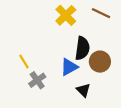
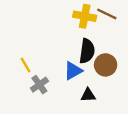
yellow cross: (66, 15) -> (85, 16), moved, turned -35
black triangle: (83, 90) -> (88, 95), turned -48

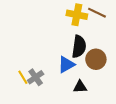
yellow line: (26, 65) -> (23, 77), moved

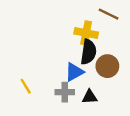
yellow cross: (77, 15) -> (86, 33), moved
gray cross: (36, 77) -> (65, 92), moved, turned 35

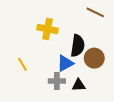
yellow cross: (86, 33) -> (47, 29), moved
yellow line: (26, 86) -> (22, 64), moved

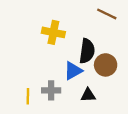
yellow line: (22, 64) -> (28, 96), moved, turned 32
gray cross: (57, 81) -> (51, 90), moved

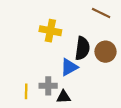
brown circle: (106, 65) -> (105, 52), moved
black triangle: (88, 95) -> (64, 97), moved

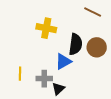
yellow line: (26, 91) -> (20, 74), moved
black triangle: (64, 97) -> (58, 89), turned -40

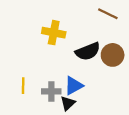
black semicircle: (75, 44) -> (88, 51), turned 60
blue triangle: (63, 61) -> (74, 86), moved

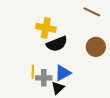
black semicircle: (88, 51) -> (57, 44), moved
yellow line: (23, 86) -> (33, 72), moved

